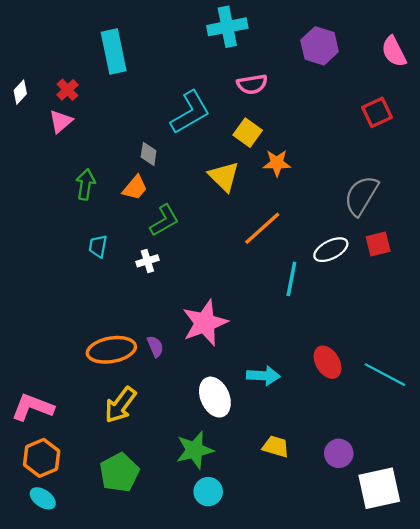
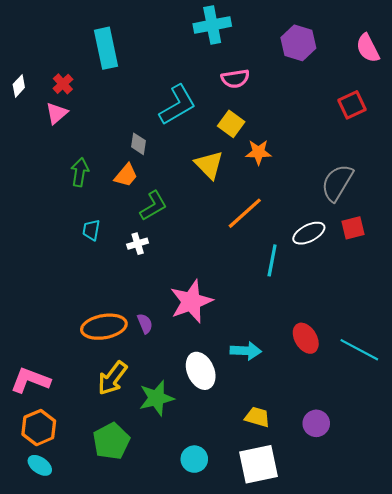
green star: (195, 450) -> (156, 398), moved
white square: (379, 488) -> (258, 464), moved

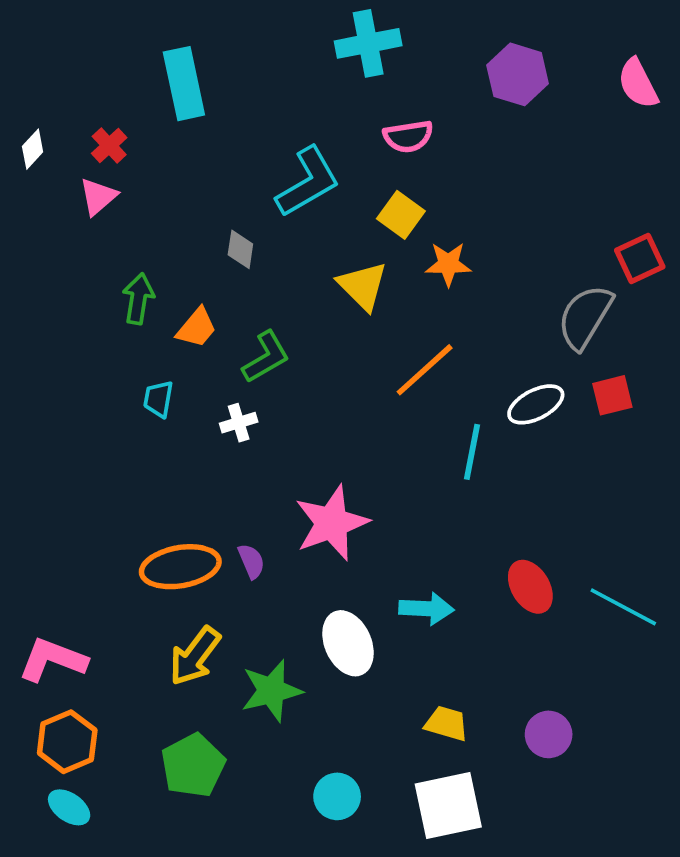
red square: (352, 105) -> (640, 259), moved
orange trapezoid: (126, 175) -> (197, 328), moved

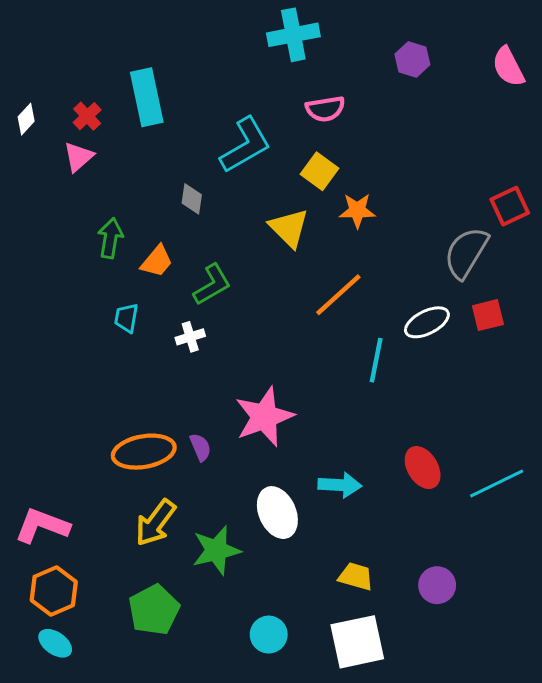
purple hexagon: (518, 74) -> (412, 59), size x0.7
cyan rectangle: (184, 84) -> (147, 97), moved
cyan line: (623, 607) -> (497, 484), turned -54

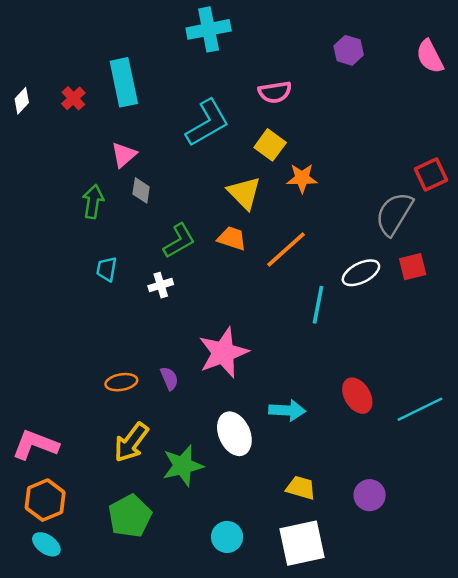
cyan cross: (293, 35) -> (209, 29), moved
pink triangle: (78, 157) -> (124, 155), moved
gray diamond: (192, 199) -> (141, 190), moved
orange trapezoid: (157, 261) -> (232, 238), moved, turned -112
orange ellipse: (144, 452) -> (121, 382), size x0.6

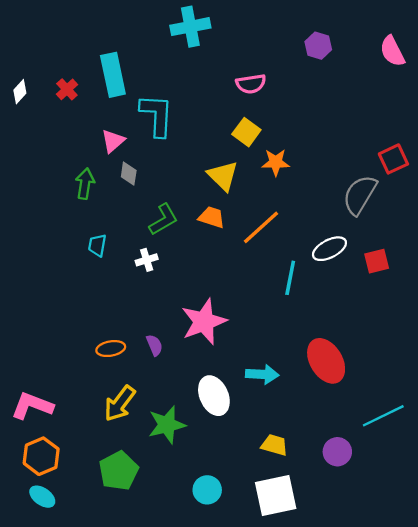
cyan L-shape: (207, 123) -> (157, 115), moved, turned -57
red square: (413, 267) -> (377, 261), moved
red ellipse: (357, 396) -> (326, 361), size x1.4
cyan line: (420, 409) -> (383, 416), moved

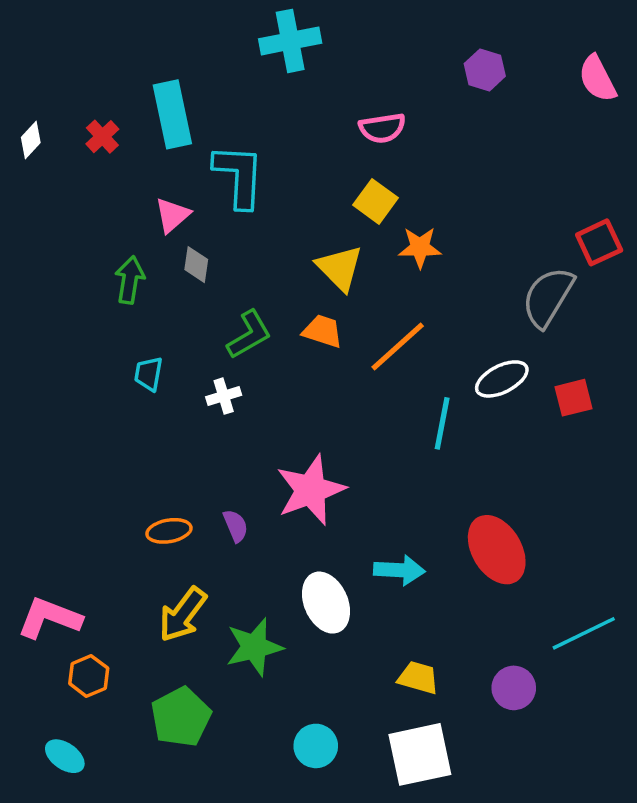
orange hexagon: (41, 456) -> (89, 676), moved, size x0.7

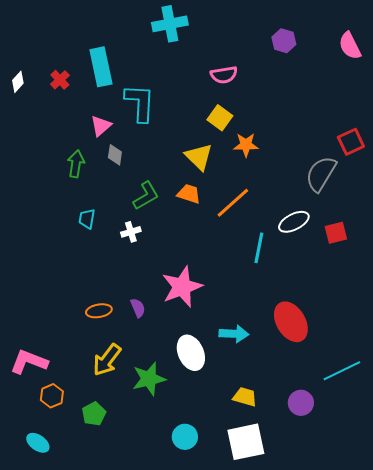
green pentagon: (181, 717) -> (94, 414), moved, size x0.7

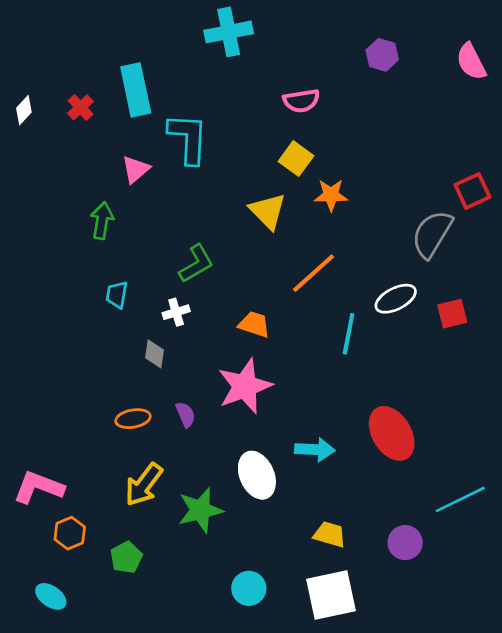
gray diamond: (115, 155) -> (155, 354), moved
orange trapezoid: (189, 194) -> (254, 324), moved

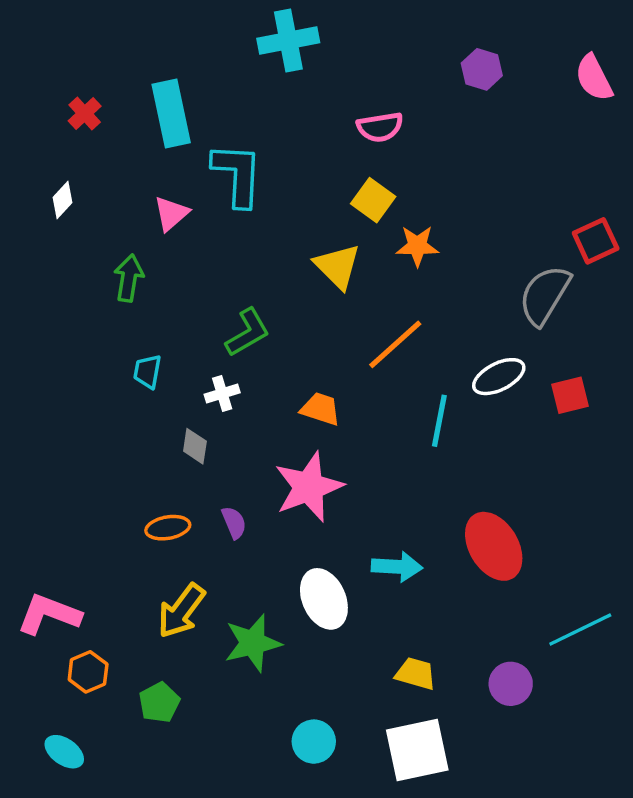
red cross: (80, 107) -> (85, 113), moved
white diamond: (24, 110) -> (63, 200), moved

